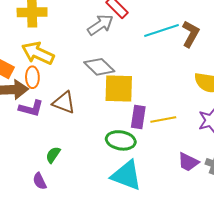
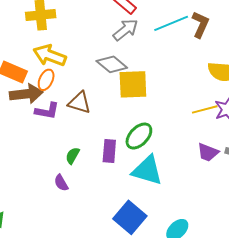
gray arrow: (100, 25) -> (126, 30), moved
orange ellipse: (32, 77) -> (46, 80), turned 30
purple rectangle: (138, 117) -> (109, 151), moved
yellow line: (163, 120) -> (205, 109), moved
green ellipse: (121, 140) -> (139, 136), turned -52

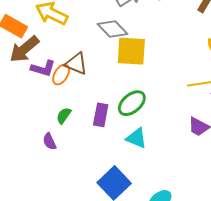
orange ellipse: (46, 80) -> (61, 75), moved
brown arrow: (26, 94) -> (24, 49), turned 140
cyan triangle: (147, 170) -> (137, 138), size x0.7

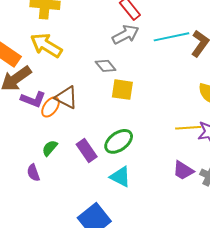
gray diamond: (112, 29) -> (106, 66), size x0.7
yellow square: (131, 51) -> (122, 90), size x0.7
purple rectangle: (101, 115) -> (87, 150), turned -50

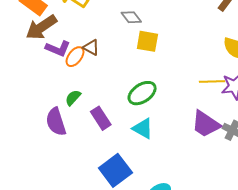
brown triangle: (66, 97) -> (91, 48), size x0.7
purple rectangle: (87, 150) -> (101, 118), moved
purple trapezoid: (183, 170) -> (206, 124), size x1.4
purple semicircle: (33, 173) -> (56, 122), size x1.6

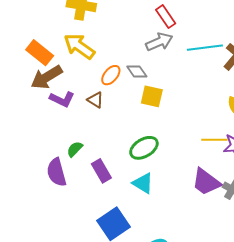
orange ellipse: (75, 57) -> (111, 75), moved

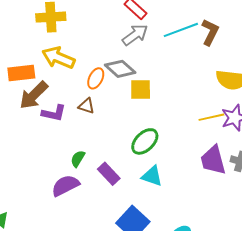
orange rectangle: (40, 53) -> (21, 73), turned -32
gray diamond: (137, 72) -> (120, 69), size x1.4
purple semicircle: (56, 172) -> (65, 185), turned 92
purple trapezoid: (206, 182) -> (213, 160), turned 52

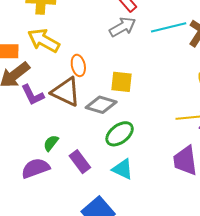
gray diamond: (120, 69) -> (101, 105), moved, turned -32
orange ellipse: (96, 78) -> (78, 65), turned -45
brown triangle: (86, 106) -> (66, 92), size x1.8
purple L-shape: (54, 113) -> (33, 95), turned 45

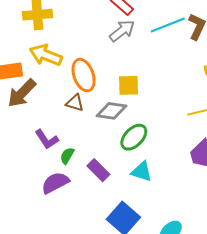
orange ellipse: (78, 65) -> (84, 75), size x1.5
brown triangle: (66, 92) -> (75, 103), size x0.6
purple L-shape: (33, 95) -> (47, 139), moved

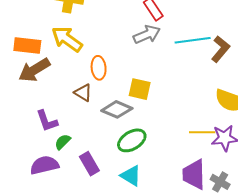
orange ellipse: (84, 75) -> (99, 68), size x0.7

